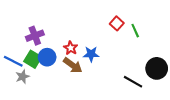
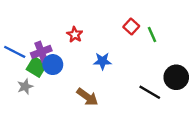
purple cross: (35, 36) -> (41, 52), moved
red star: (71, 48) -> (75, 35), moved
blue line: (13, 61) -> (15, 52), moved
brown arrow: (73, 65) -> (87, 97), moved

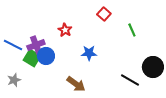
red square: (131, 27) -> (104, 14), moved
gray star: (25, 86) -> (14, 80), moved

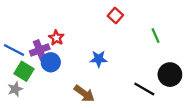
red star: (65, 30) -> (56, 38), moved
green line: (132, 30) -> (155, 36), moved
green square: (32, 58) -> (24, 71), moved

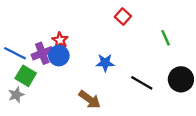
blue circle: (51, 62) -> (59, 56), moved
black line: (144, 89) -> (142, 83), moved

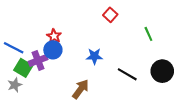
purple cross: (42, 53) -> (38, 60), moved
brown arrow: (90, 99) -> (81, 89), turned -90

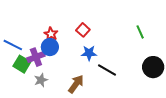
red square: (110, 15) -> (83, 30), moved
black line: (127, 74) -> (107, 70), moved
gray star: (15, 85) -> (41, 80), moved

